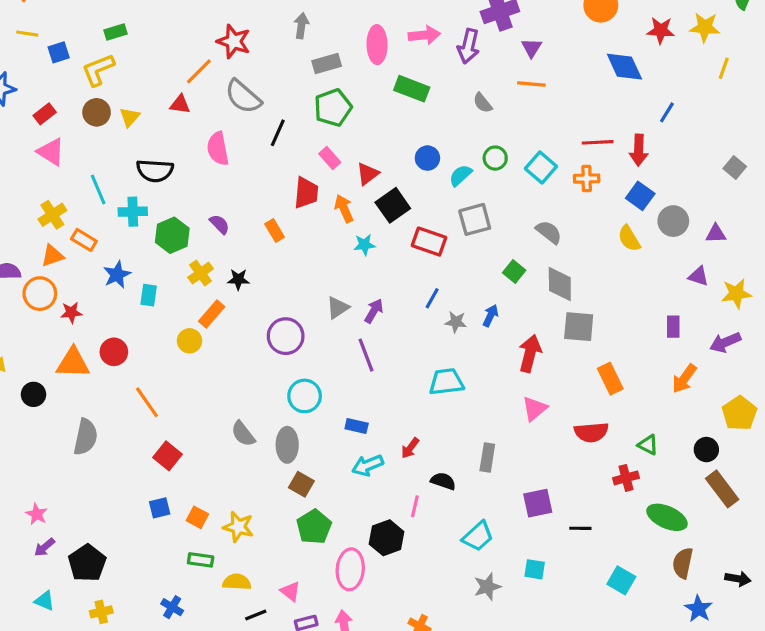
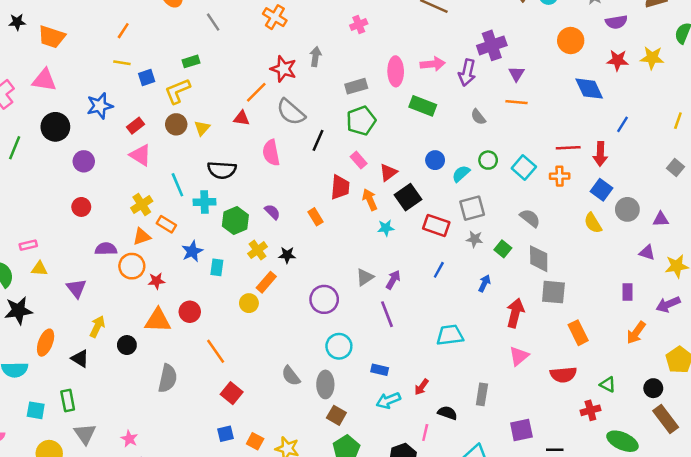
gray arrow: (301, 26) -> (316, 57), moved
yellow line: (724, 68) -> (678, 121), moved
gray star: (456, 322) -> (475, 239), moved

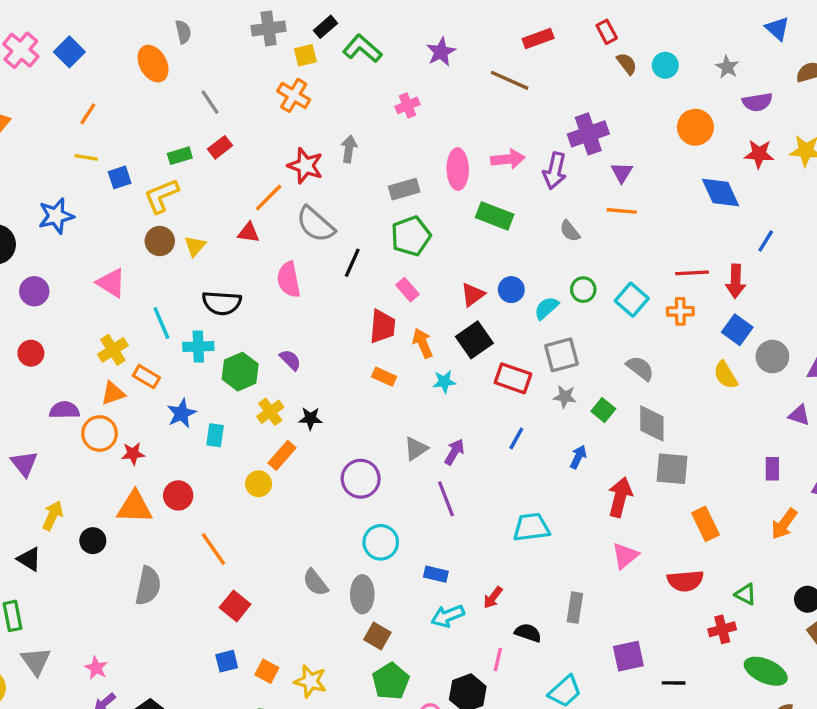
red rectangle: (136, 126) -> (220, 147), moved
red triangle: (388, 172) -> (473, 295), moved
orange rectangle: (316, 217) -> (384, 377), moved, turned -35

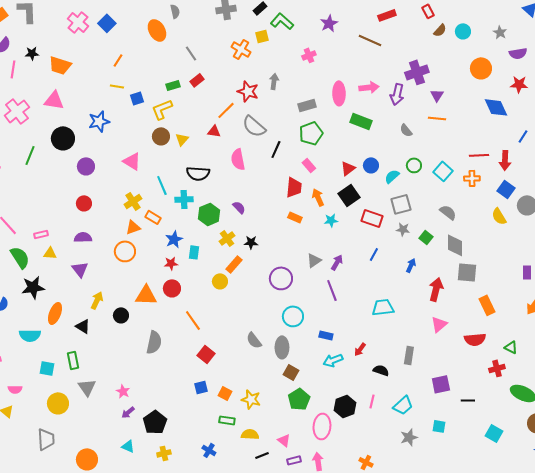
yellow square: (305, 55) -> (262, 36), moved
brown semicircle: (627, 64) -> (440, 30), turned 80
purple semicircle: (64, 410) -> (83, 237), moved
red star: (133, 454) -> (171, 263), moved
pink line: (498, 659) -> (372, 401), moved

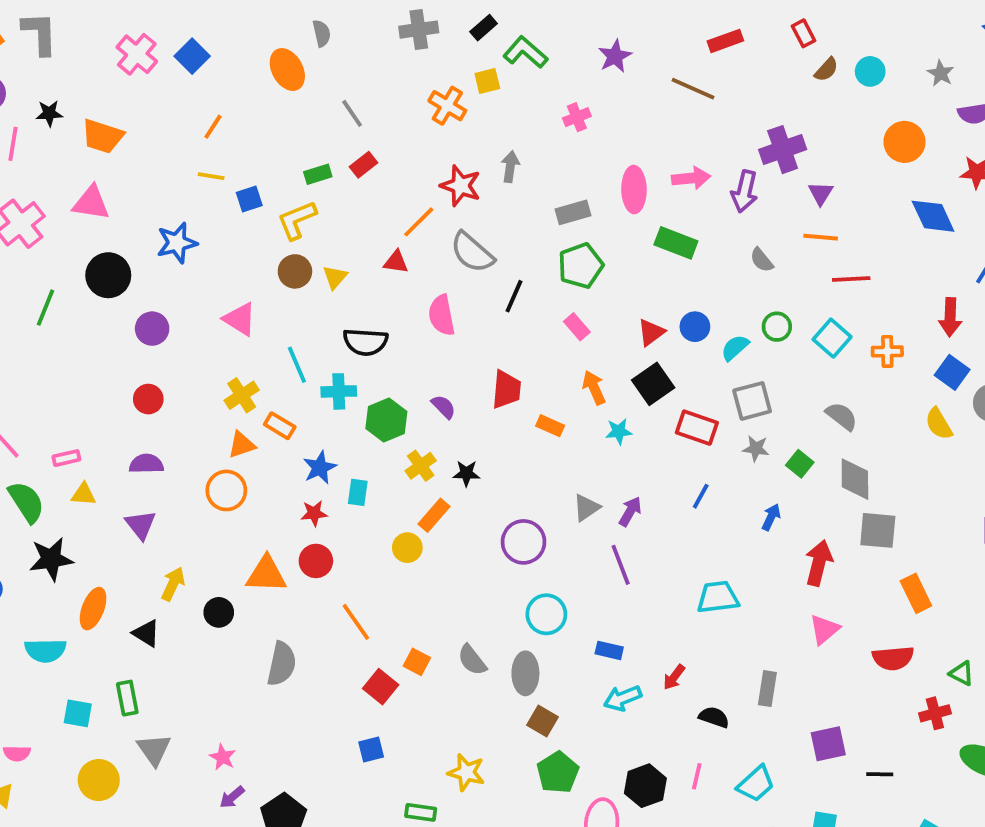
red line: (479, 155) -> (851, 279), moved
red trapezoid: (294, 187) -> (506, 390), moved
orange square: (225, 393) -> (417, 662), moved

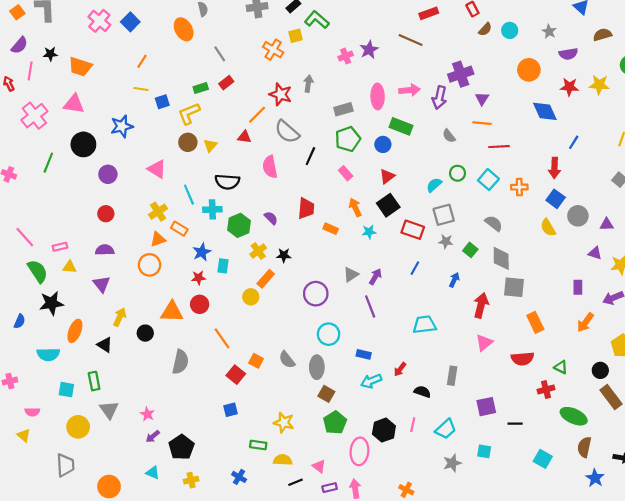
purple star: (615, 56) -> (369, 50), moved
blue circle: (695, 327) -> (383, 144), moved

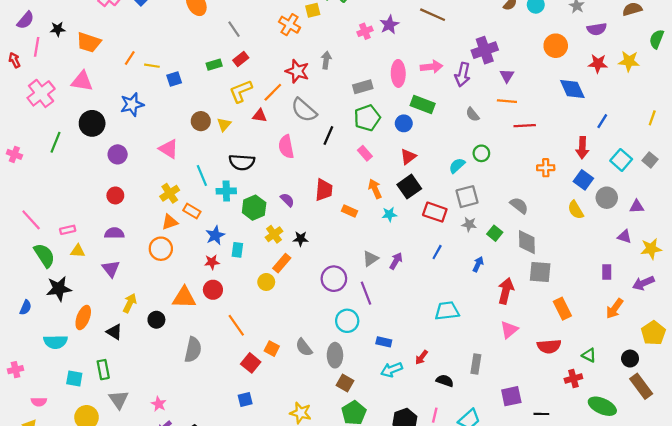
orange line: (142, 61) -> (130, 58), moved
yellow L-shape: (189, 114) -> (241, 91), moved
cyan square: (488, 180) -> (621, 160), moved
purple line: (370, 306) -> (366, 293), moved

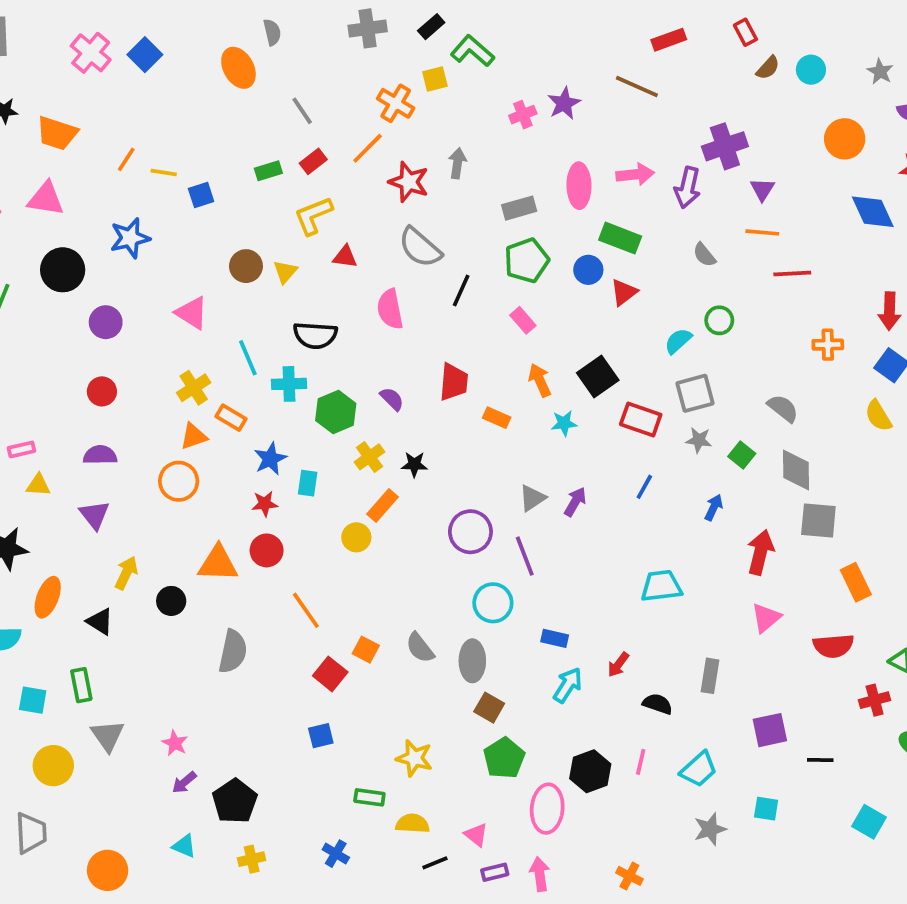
orange line: (273, 92) -> (368, 148), moved
red triangle: (408, 157) -> (624, 292), moved
cyan arrow: (392, 370) -> (568, 685), turned 145

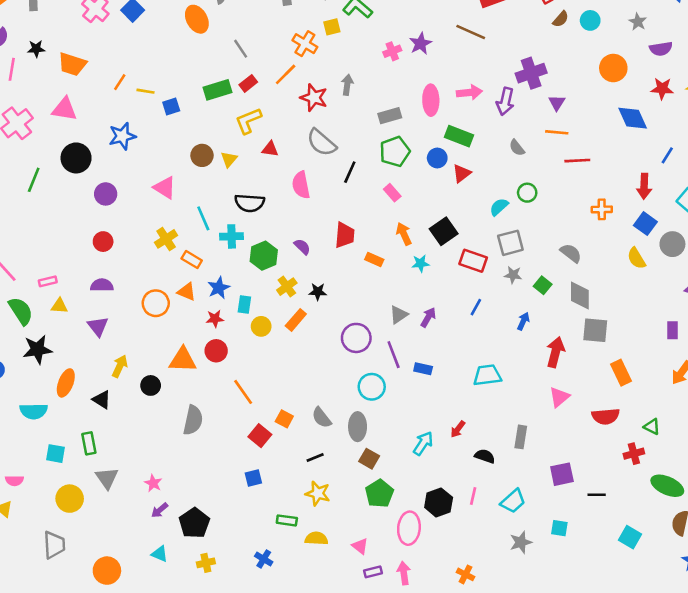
green rectangle: (268, 171) -> (217, 90), size x1.5
orange triangle: (194, 436) -> (187, 292), moved, turned 42
yellow circle: (356, 537) -> (261, 326), moved
blue rectangle: (555, 638) -> (423, 369), moved
black line: (435, 863) -> (315, 457), moved

